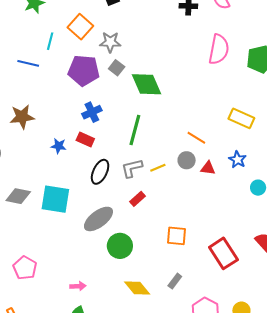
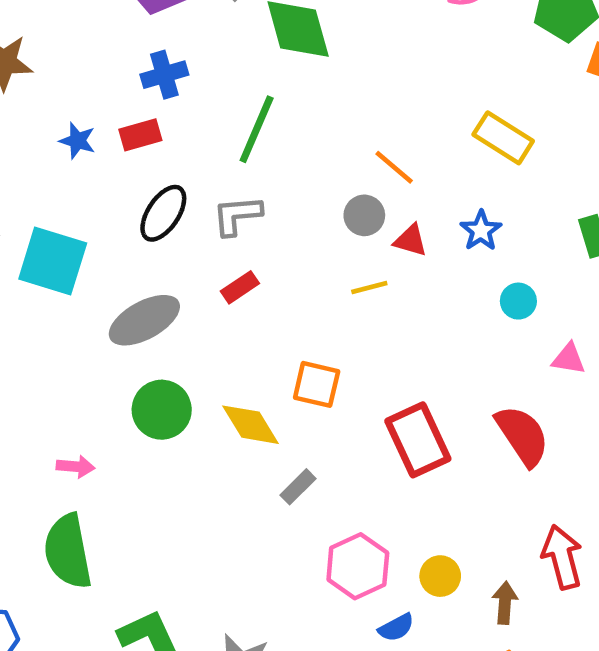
red rectangle: (85, 140) -> (140, 135), turned -48
yellow line: (158, 168) -> (369, 288), moved
green circle: (120, 246) -> (162, 410), moved
yellow diamond: (137, 288) -> (250, 425), moved

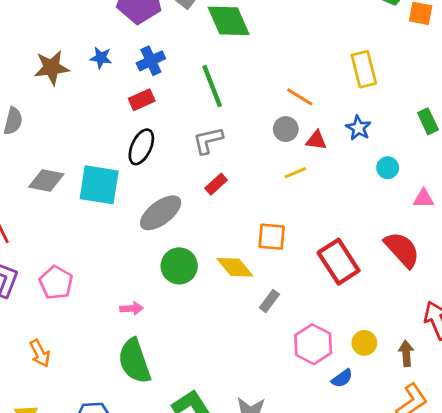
green line: (257, 129) -> (212, 86), turned -36
yellow rectangle: (503, 138) -> (364, 69), turned 52
blue star: (77, 141) -> (101, 58), moved
black ellipse: (163, 213) -> (141, 147), moved

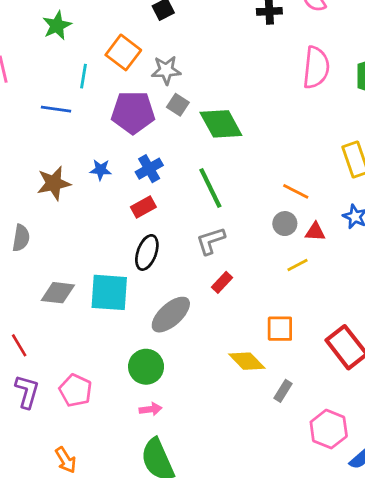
green circle: (179, 266) -> (146, 367), moved

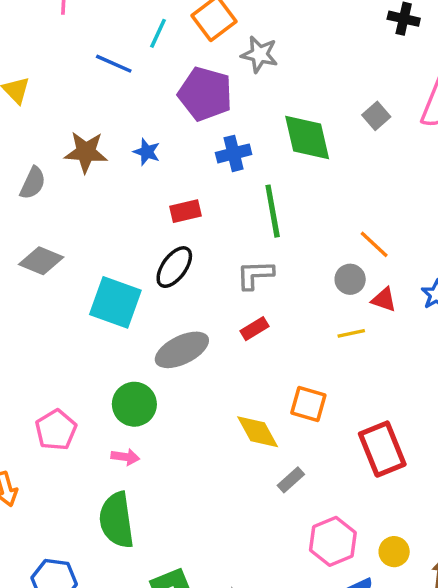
gray square: (178, 105) -> (376, 116), moved
blue cross: (149, 169) -> (234, 153), moved
gray semicircle: (21, 238) -> (33, 183), moved
gray diamond: (58, 293) -> (41, 261), moved
pink pentagon: (76, 390) -> (56, 430), moved

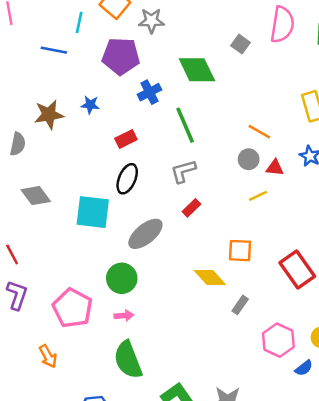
gray diamond: (41, 261) -> (36, 196), turned 44
pink pentagon: (56, 430) -> (73, 308), size x1.4

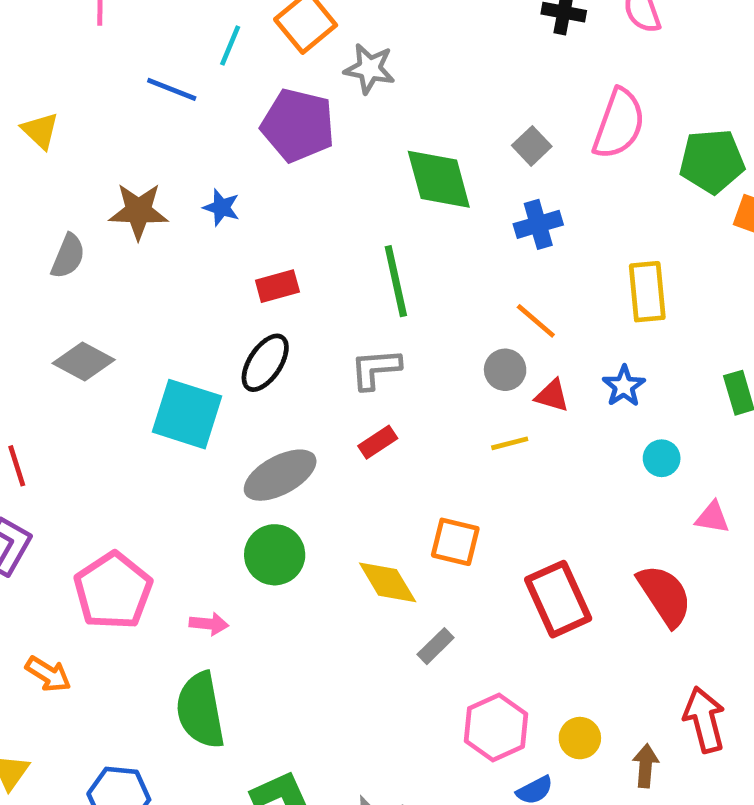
blue cross: (149, 92) -> (538, 224), moved
gray diamond: (36, 196) -> (84, 361), turned -36
green circle: (122, 278) -> (275, 555), moved
orange arrow: (48, 356) -> (48, 674), turned -40

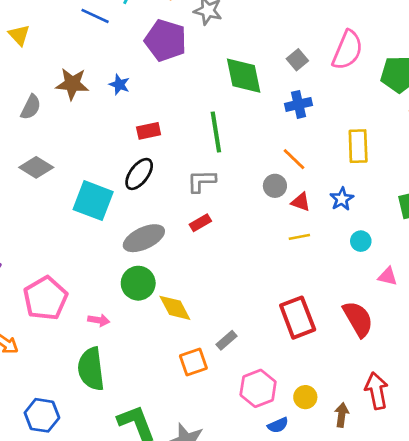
yellow line: (510, 443) -> (299, 237), moved
orange square: (455, 542) -> (193, 362), moved, turned -36
yellow diamond: (388, 582) -> (175, 308), moved

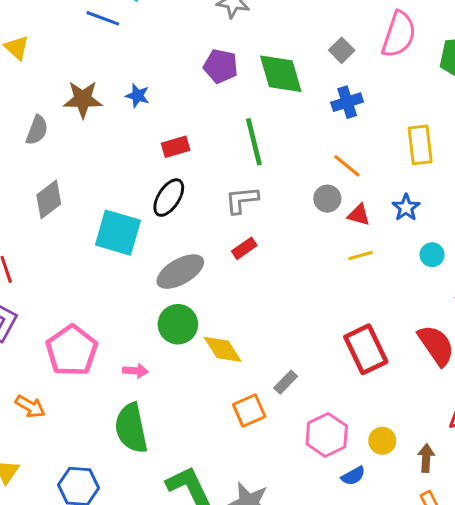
purple pentagon: (165, 40) -> (221, 66), moved, size x0.7
gray diamond: (36, 167) -> (49, 199), turned -64

